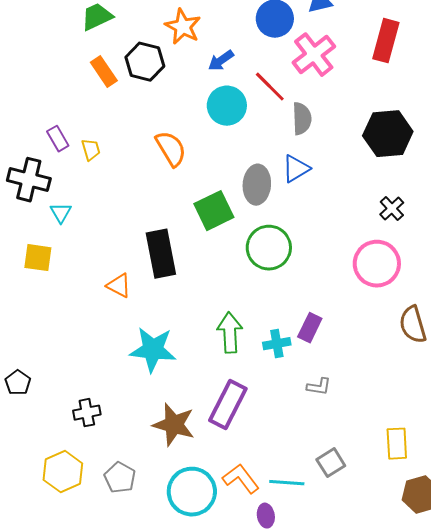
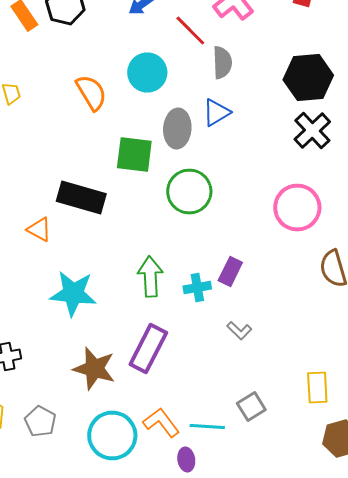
cyan circle: (227, 106) -> (147, 72), moved
black cross: (392, 209) -> (312, 130), moved, size x1.5
green square: (214, 211) -> (134, 154), turned 33
black rectangle: (161, 254) -> (81, 198), turned -63
gray L-shape: (319, 387) -> (239, 330), turned 35

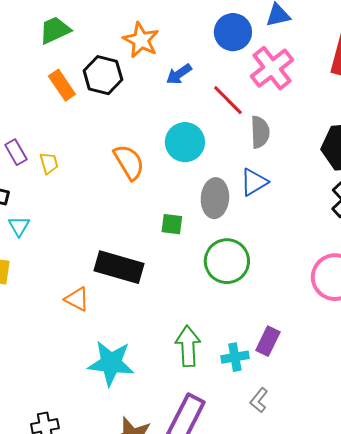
green square: (134, 154) -> (172, 224), size x0.6
gray L-shape: (239, 330) -> (259, 400), moved, turned 85

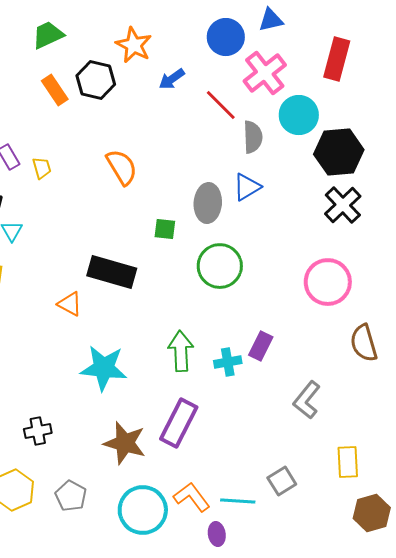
cyan circle: (185, 142) -> (299, 115), moved
gray L-shape: (259, 400) -> (307, 400), moved, size x1.5

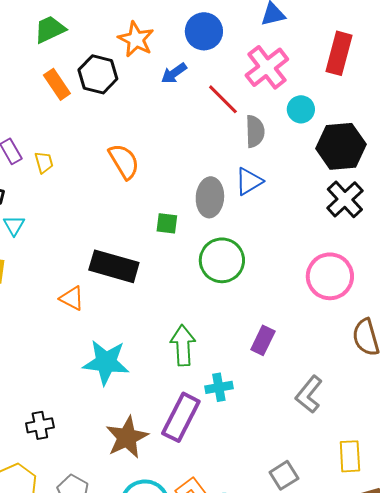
blue circle: (226, 37) -> (204, 31), moved
cyan circle: (299, 115) -> (301, 109), size x0.7
cyan cross: (228, 362) -> (219, 387), moved
brown star: (125, 443) -> (127, 437), turned 30

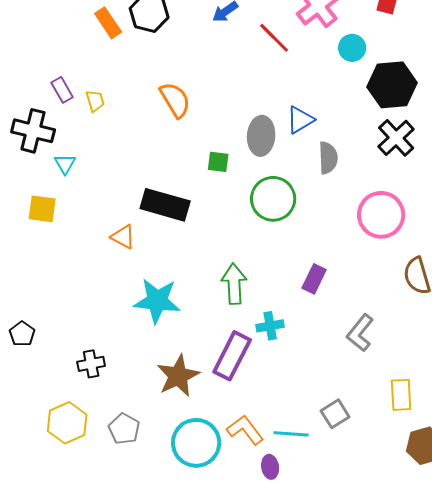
gray semicircle: (255, 131) -> (328, 158), moved

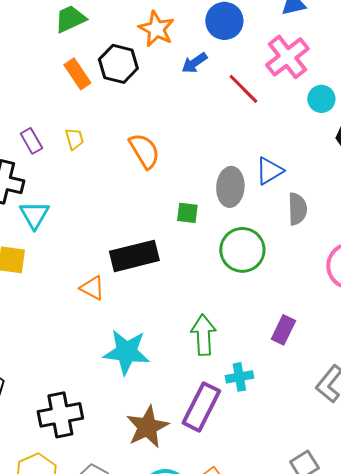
yellow trapezoid: (95, 101) -> (74, 139), moved
cyan triangle: (65, 164) -> (34, 215), size x1.4
black rectangle: (165, 205) -> (134, 256), turned -30
black cross: (91, 364) -> (60, 415), size x1.6

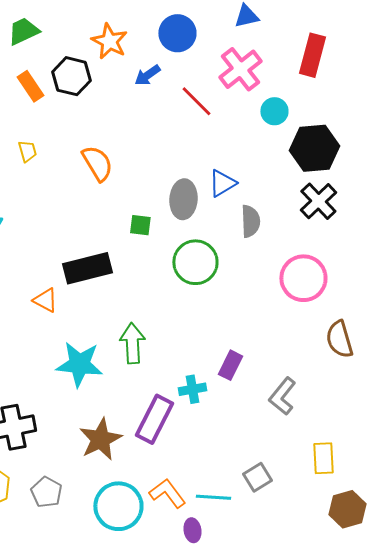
purple rectangle: (283, 330) -> (230, 365), moved
green arrow: (203, 335) -> (132, 343), moved

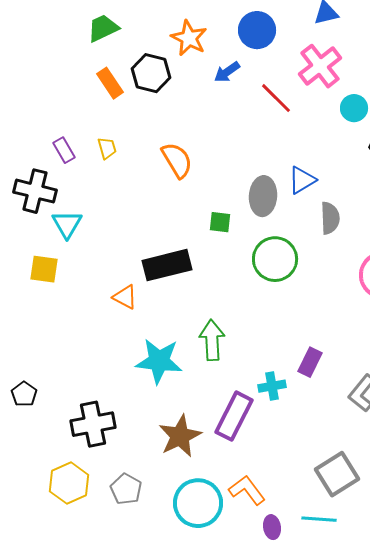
gray square: (257, 477) -> (337, 474), size x1.5
cyan line: (213, 497) -> (319, 519), moved

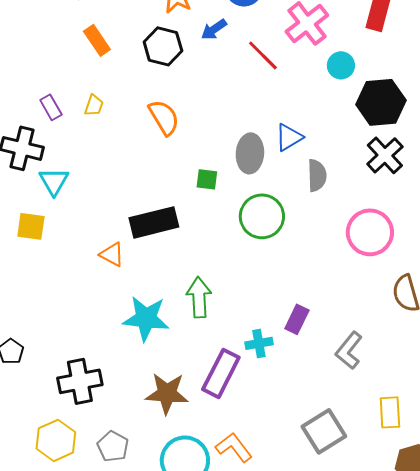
black hexagon: (151, 73) -> (163, 46), moved
yellow trapezoid: (107, 148) -> (94, 105), turned 35
brown star: (180, 436) -> (167, 393), turned 30

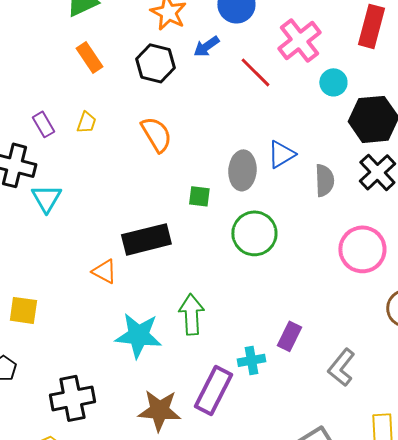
gray semicircle: (317, 175) -> (324, 180), moved
yellow square: (31, 226) -> (23, 310), moved

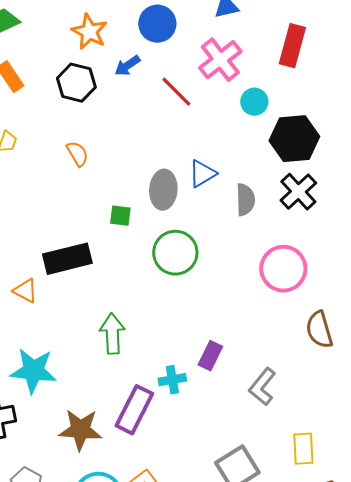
orange semicircle: (156, 134) -> (77, 154), size x0.7
cyan star: (138, 335) -> (33, 371), moved

